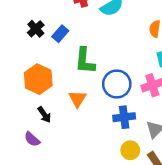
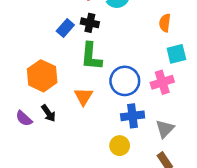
black cross: (36, 29) -> (90, 23), moved, turned -35
purple semicircle: (32, 139) -> (24, 118), moved
yellow circle: (130, 150) -> (120, 146), moved

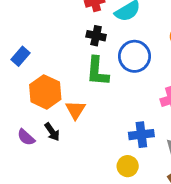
blue rectangle: (65, 28) -> (21, 56), moved
blue circle: (125, 81) -> (134, 56), moved
orange triangle: (83, 96) -> (75, 110), moved

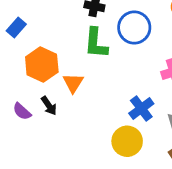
blue cross: (141, 135) -> (141, 109), turned -30
yellow circle: (128, 166) -> (127, 141), size x1.4

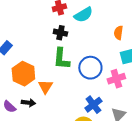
blue circle: (134, 28) -> (90, 68), moved
black arrow: (49, 106) -> (28, 103), turned -48

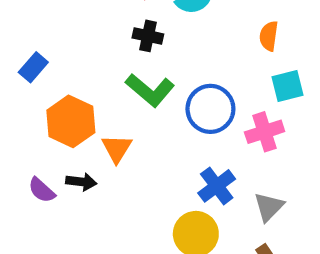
green L-shape: (61, 59) -> (150, 90), turned -55

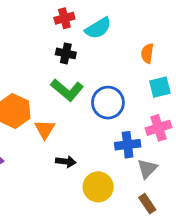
pink cross: (265, 132) -> (159, 128), moved
black arrow: (81, 182) -> (66, 162), moved
blue cross: (217, 186) -> (128, 145), moved, turned 30

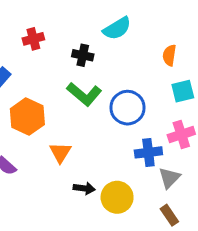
red cross: (64, 18) -> (33, 39), moved
orange triangle: (45, 129) -> (60, 152), moved
black arrow: (66, 162) -> (84, 188), moved

